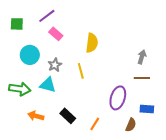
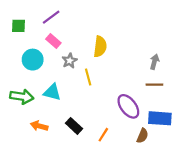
pink rectangle: (56, 34) -> (53, 41), moved
gray star: (55, 65) -> (70, 61), moved
purple ellipse: (118, 98) -> (128, 106), turned -55
blue rectangle: (147, 109) -> (160, 118), size x1.5

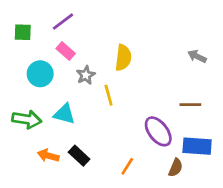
gray arrow: (154, 62) -> (197, 56), moved, turned -80
black rectangle: (74, 126) -> (79, 156), moved

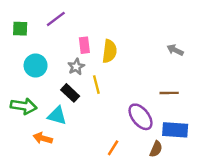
pink rectangle: (66, 51) -> (84, 45), moved, turned 42
cyan triangle: (64, 114) -> (57, 116), moved
black rectangle: (79, 156) -> (70, 93), moved

